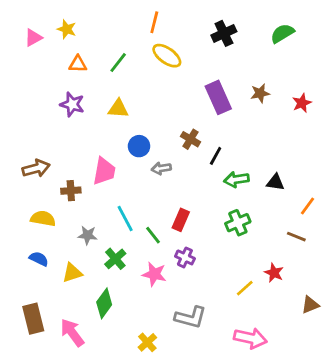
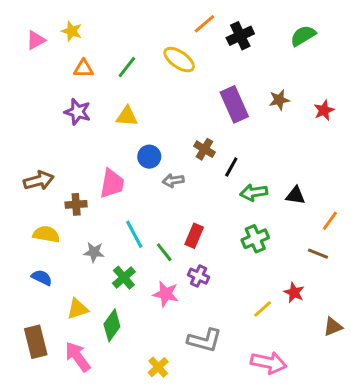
orange line: (154, 22) -> (204, 24), moved, turned 35
yellow triangle: (72, 273) -> (78, 309), moved

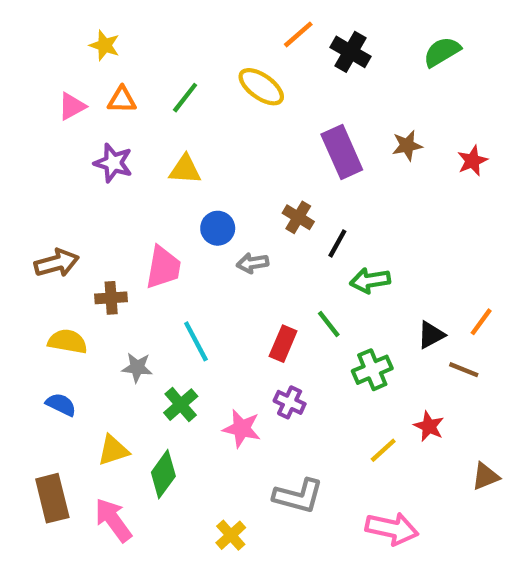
black cross: (240, 36) -> (351, 52), turned -35
pink triangle: (36, 40) -> (72, 106), moved
black triangle: (296, 195) -> (431, 335), moved, turned -36
green cross: (255, 239) -> (372, 370), moved
green line: (164, 252) -> (329, 324), moved

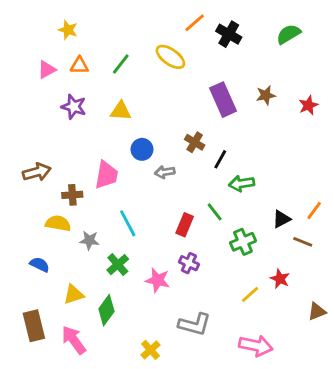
yellow semicircle: (67, 341) -> (58, 223), moved

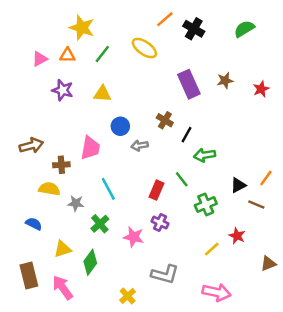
yellow star: (68, 30) -> (82, 28), moved, size x1.5

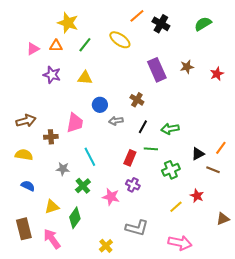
black line: (187, 135) -> (143, 127), moved
green line: (182, 179) -> (151, 149), turned -48
yellow semicircle: (49, 189) -> (24, 155), moved

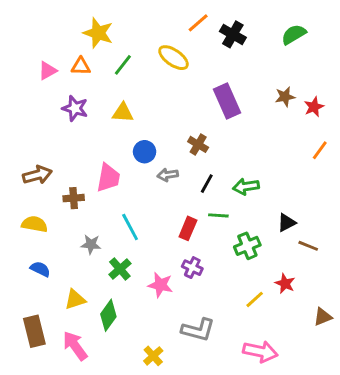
brown star: (187, 67) -> (285, 97), moved
orange line: (221, 148) -> (320, 150), moved

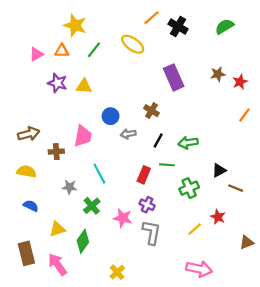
yellow triangle: (123, 113) -> (84, 86), moved
gray L-shape: (198, 330) -> (151, 232), moved, turned -95

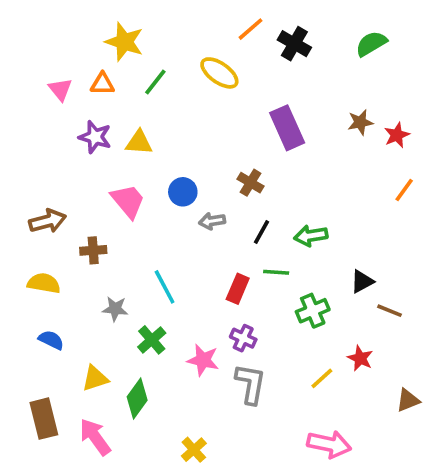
pink triangle: (36, 54) -> (60, 89), turned -40
pink trapezoid: (83, 136) -> (128, 201), moved, turned -50

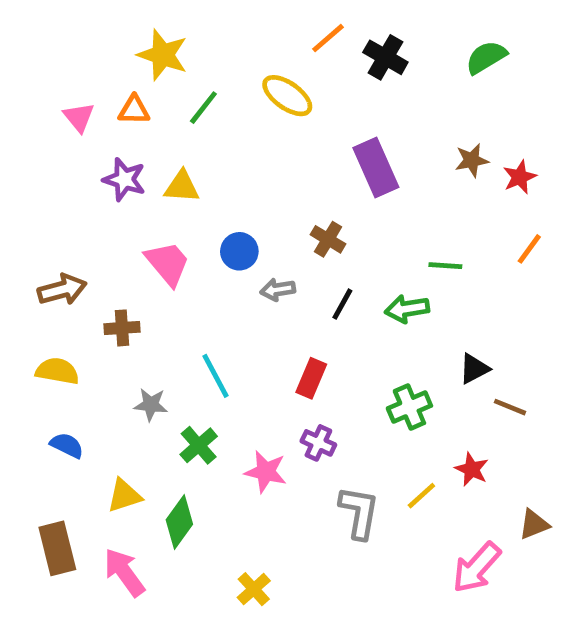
green line: (276, 272) -> (445, 266), moved
gray L-shape: (251, 384) -> (359, 512), moved
pink arrow: (329, 444) -> (477, 568), moved, turned 120

